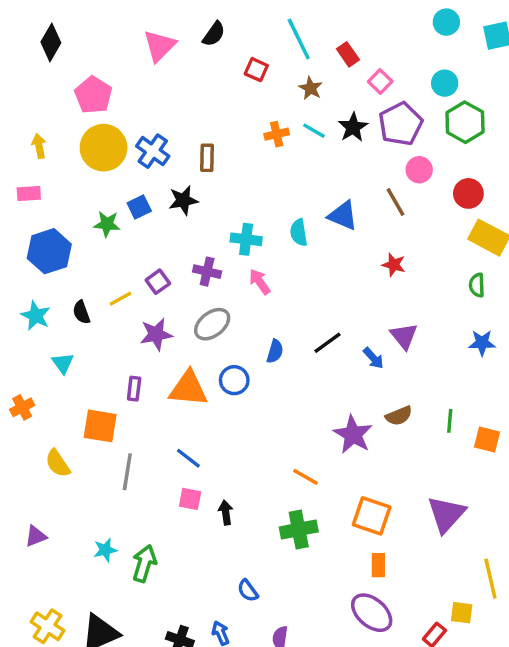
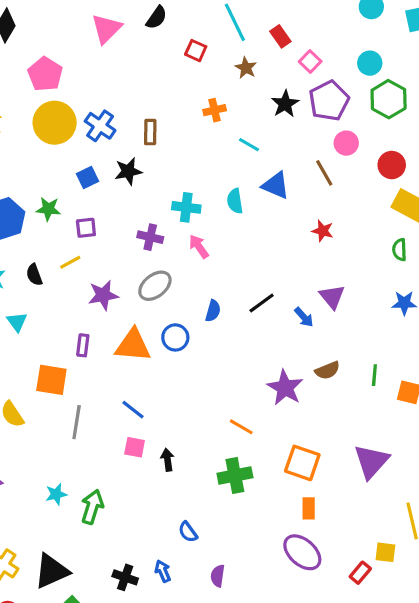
cyan line: (314, 131) -> (249, 145), moved
green star: (107, 224) -> (48, 209), moved
purple square: (158, 282) -> (86, 228), moved, turned 30

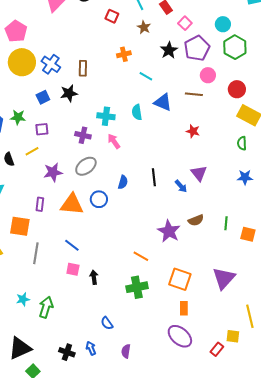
brown line: (324, 173) -> (194, 94), turned -54
black line: (262, 303) -> (154, 177), turned -60

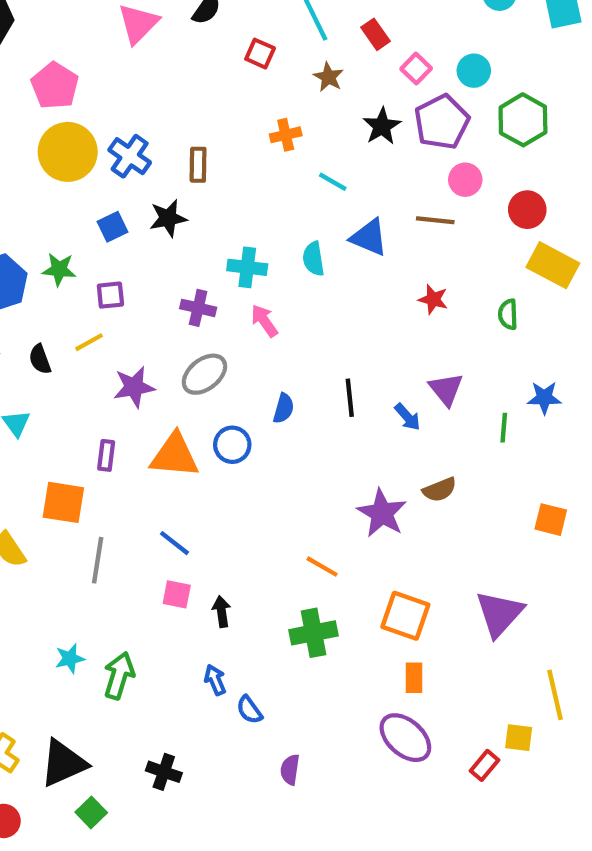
cyan circle: (223, 24) -> (474, 71), moved
green semicircle: (242, 143) -> (508, 314), moved
green line: (226, 223) -> (504, 428), moved
blue arrow: (91, 348) -> (215, 680), moved

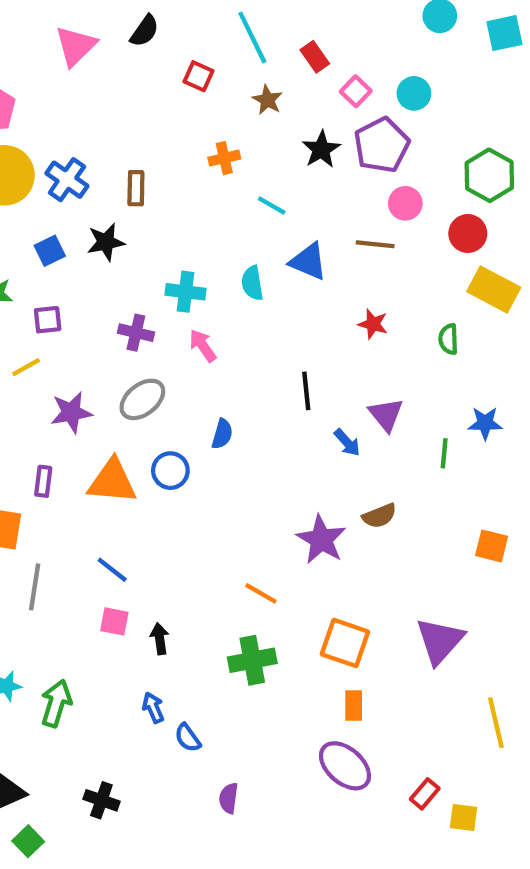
green hexagon: (523, 120) -> (489, 175), moved
black line: (350, 398) -> (306, 391), moved
yellow square: (519, 738) -> (464, 818), moved

